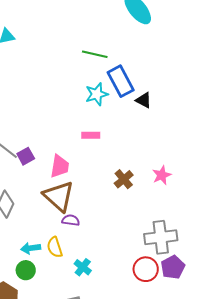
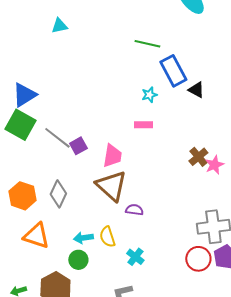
cyan star: (97, 94) -> (149, 95), moved, size x0.7
brown cross: (124, 179) -> (198, 157), moved
purple semicircle: (71, 220) -> (134, 210), moved

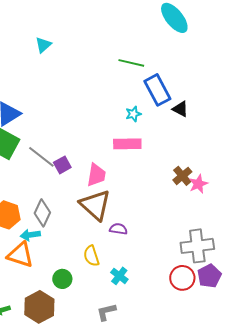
cyan triangle: (59, 26) -> (43, 45), turned -30
pink rectangle: (143, 125) -> (127, 144), size x1.5
cyan arrow: (83, 238) -> (30, 235), moved

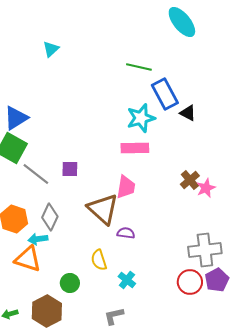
cyan star: (133, 114) -> (141, 118), size x1.8
gray line: (41, 157) -> (36, 174), moved
purple square: (62, 165) -> (70, 169), turned 30
pink trapezoid: (96, 175) -> (126, 187), moved

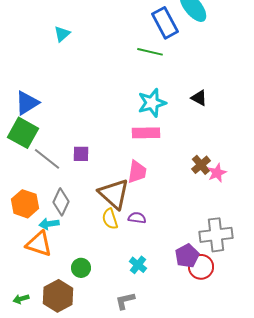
blue rectangle: (165, 94) -> (165, 23), moved
yellow semicircle: (99, 260) -> (110, 219), moved
purple pentagon: (217, 280) -> (187, 256), moved

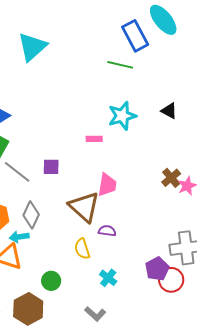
cyan triangle: (62, 34) -> (32, 47), size x1.8
pink rectangle: (146, 133) -> (94, 139), moved, size x0.6
yellow semicircle: (110, 219) -> (82, 249), moved
gray L-shape: (125, 301) -> (95, 314), turned -125

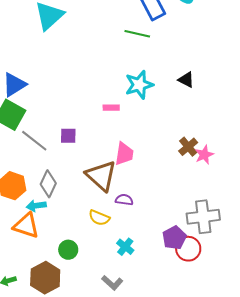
yellow semicircle: (82, 249) -> (99, 218), turned -50

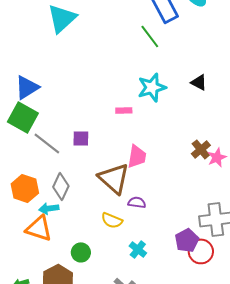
green line: (137, 34) -> (150, 36), turned 40

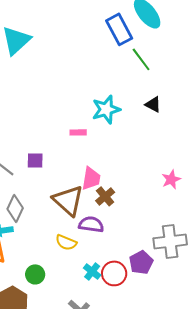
green line: (150, 36) -> (141, 59), moved
brown cross: (201, 149) -> (105, 196), moved
purple semicircle: (137, 202) -> (91, 224), size x1.4
red circle: (201, 251) -> (114, 273), moved

